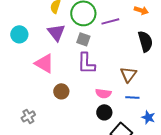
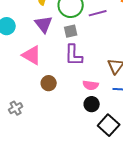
gray square: (83, 39) -> (71, 31), turned -32

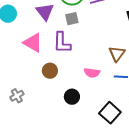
purple L-shape: (74, 55) -> (62, 43), moved
black circle: (92, 104) -> (72, 97), moved

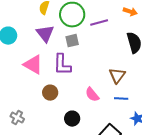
pink semicircle: (92, 73) -> (92, 95), turned 42
gray cross: (17, 96) -> (17, 118), turned -32

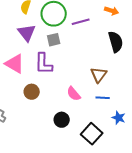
black circle: (72, 119) -> (62, 120), moved

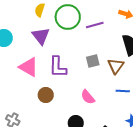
gray square: (54, 40) -> (93, 61), moved
brown triangle: (99, 75) -> (116, 66), moved
blue line: (103, 98) -> (123, 91), moved

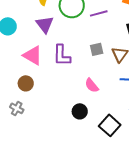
brown circle: (46, 95) -> (26, 83), moved

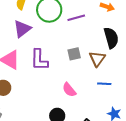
purple triangle: (45, 24) -> (22, 29), turned 30

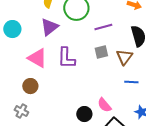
purple line: (76, 18) -> (103, 27), moved
pink semicircle: (69, 90) -> (104, 105), moved

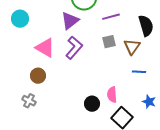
purple triangle: (49, 27) -> (70, 21), moved
purple L-shape: (66, 58) -> (74, 48), turned -140
pink semicircle: (104, 105) -> (112, 95), turned 35

